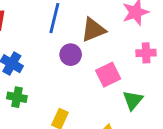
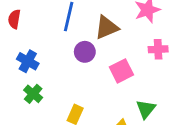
green cross: (17, 97) -> (33, 94), turned 30
green triangle: (133, 100) -> (146, 109), moved

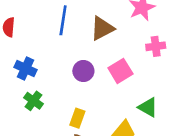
purple circle: (85, 52) -> (83, 71), moved
green triangle: (146, 109) -> (148, 107), turned -35

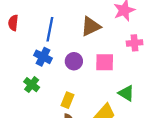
blue line: (63, 20) -> (50, 29), moved
blue cross: (26, 68) -> (43, 57), moved
pink square: (120, 71) -> (105, 62), turned 30

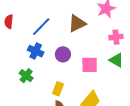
blue line: (50, 29) -> (41, 27), turned 35
pink square: (105, 62) -> (90, 65), moved
green triangle: (126, 93) -> (116, 60), moved

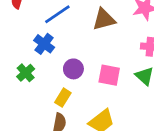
purple circle: (63, 54) -> (73, 69), moved

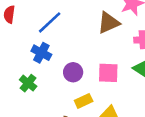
brown triangle: (104, 19) -> (109, 23), moved
yellow rectangle: (63, 98) -> (84, 101), moved, turned 42

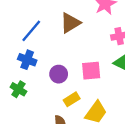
brown triangle: (109, 23) -> (70, 23), moved

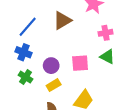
green cross: (18, 89) -> (25, 77), moved
yellow rectangle: (72, 99) -> (54, 85), moved

